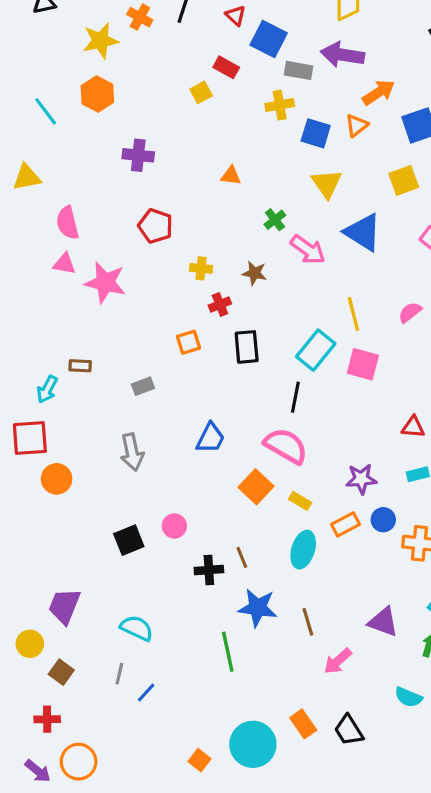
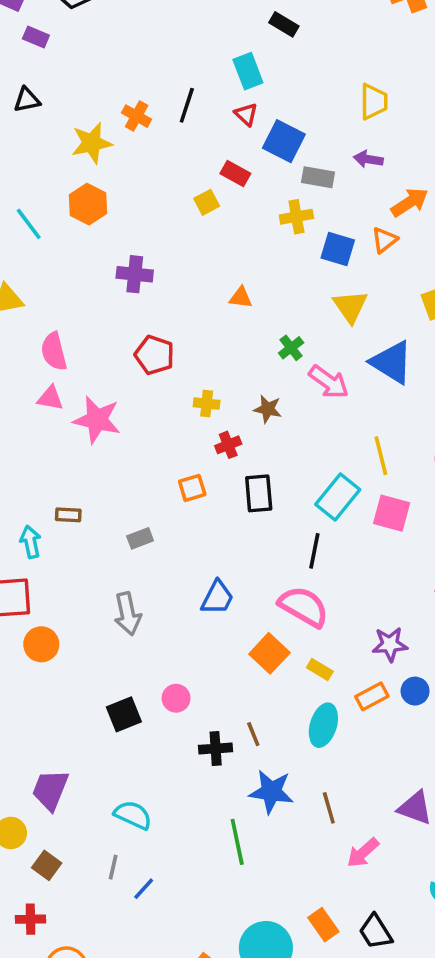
purple arrow: (342, 55) -> (368, 159), size x0.6
cyan arrow: (47, 389) -> (31, 542), turned 140

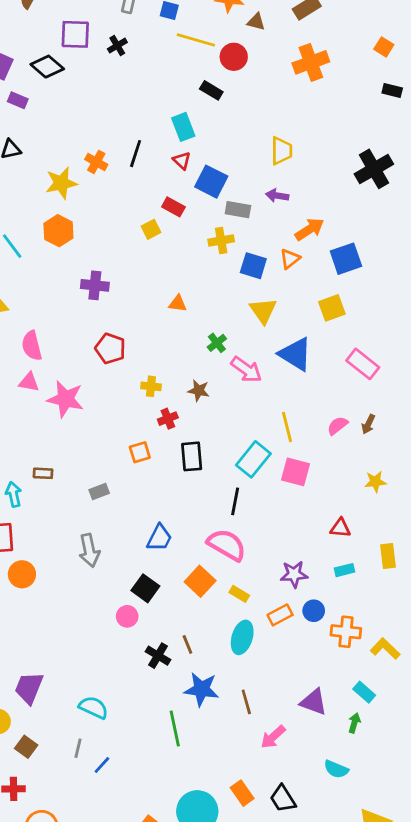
black square: (124, 714) -> (145, 588), moved, turned -32
black cross: (216, 749) -> (158, 656), turned 35

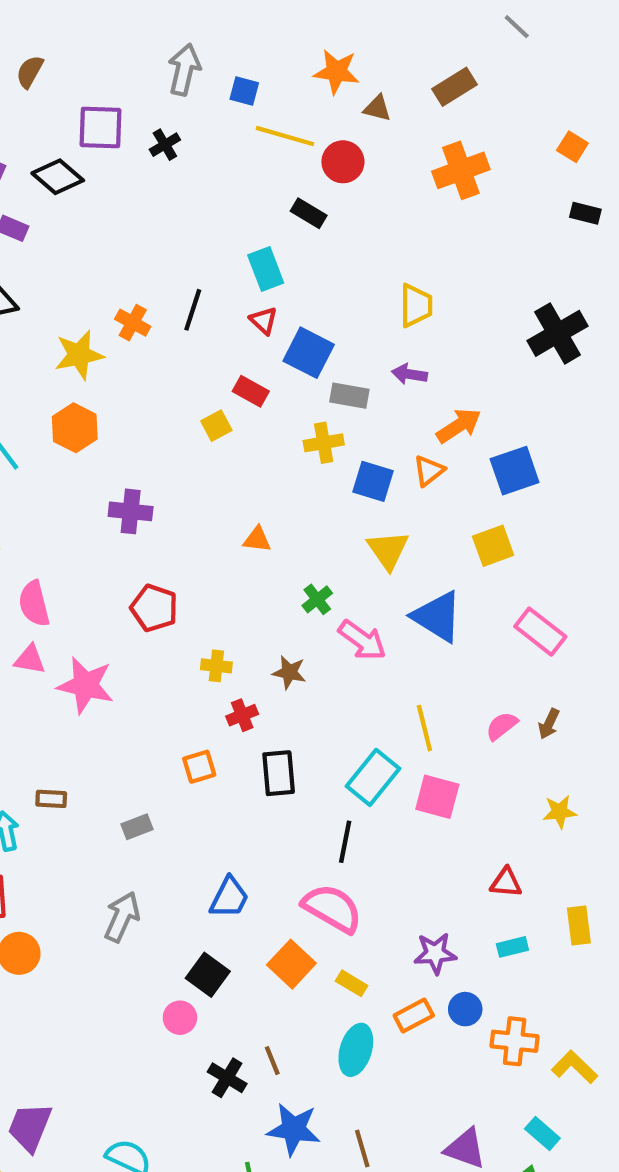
gray arrow: (89, 550) -> (122, 917), turned -144

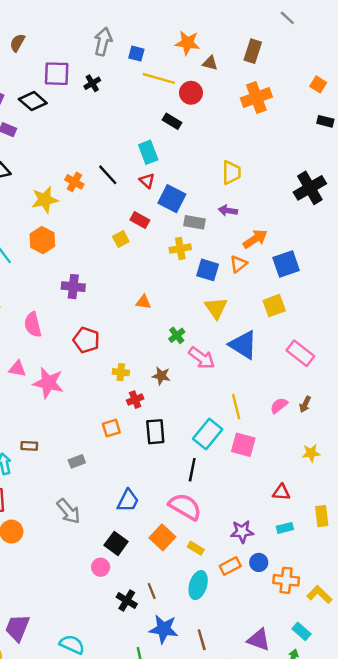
brown rectangle: (454, 87) -> (253, 51), turned -40
black line: (193, 310) -> (108, 175), turned -60
pink semicircle: (34, 604) -> (33, 325), moved
gray arrow: (122, 917) -> (68, 511), turned 116

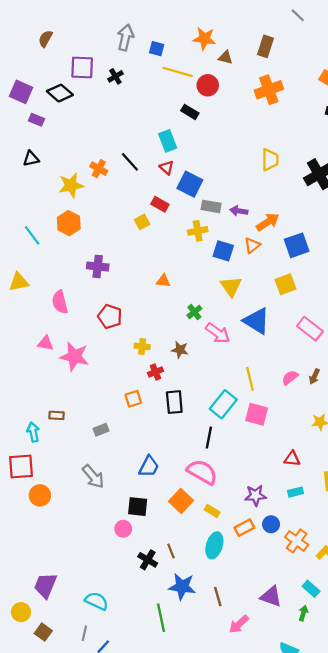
yellow trapezoid: (231, 172) -> (270, 160), moved
purple arrow: (228, 210) -> (239, 211), moved
black square: (116, 543) -> (138, 507), turned -30
orange cross: (286, 580) -> (297, 541), turned 30

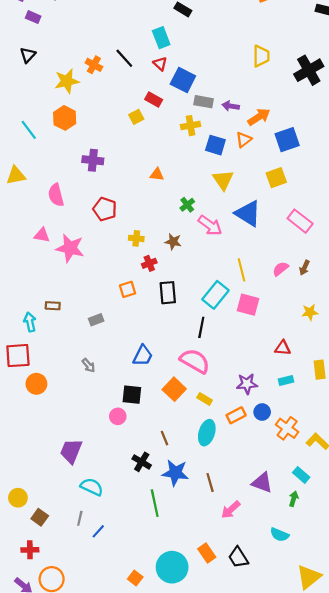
black triangle: (31, 159) -> (28, 55), turned -35
gray arrow: (93, 476) -> (88, 365), size x0.6
black cross: (148, 560) -> (142, 462), moved
purple trapezoid: (45, 585) -> (71, 451), moved

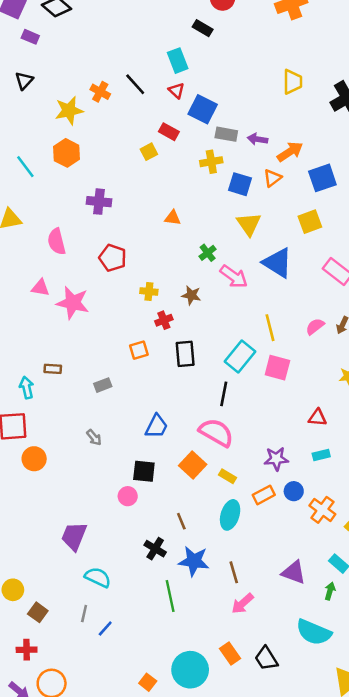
pink arrow: (231, 510) -> (243, 604), moved
cyan semicircle: (279, 535) -> (314, 632), size x1.6

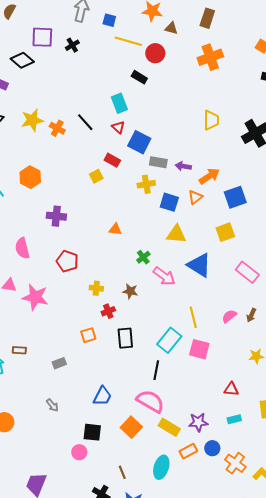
yellow star: (69, 110) -> (32, 120), moved
yellow triangle: (249, 224) -> (176, 234), turned -50
yellow rectangle: (228, 476) -> (169, 427), moved, size x1.5

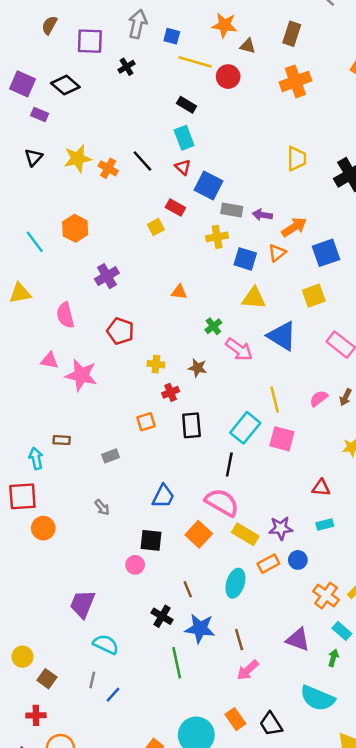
purple square: (42, 37) -> (90, 41), moved
black rectangle: (139, 77) -> (186, 105), moved
purple cross: (56, 216) -> (107, 276), turned -36
orange cross: (235, 463) -> (326, 595), moved

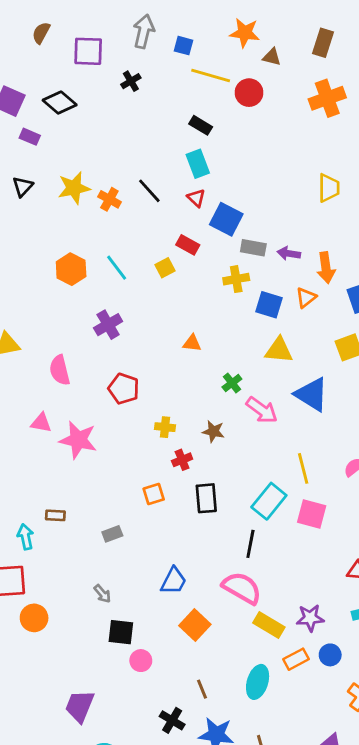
orange arrow: (294, 227) -> (326, 268), turned 115
cyan line: (35, 242) -> (117, 268), moved
orange square: (199, 534) -> (195, 625), moved
black square: (151, 540) -> (121, 632), moved

